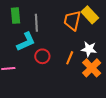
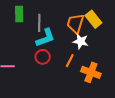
cyan L-shape: (26, 42) -> (45, 38), moved
white star: (89, 49) -> (81, 41), moved
orange cross: (92, 68) -> (91, 72), turned -30

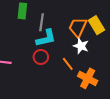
orange line: (70, 61) -> (68, 64), turned -72

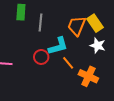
cyan L-shape: (46, 38) -> (58, 46), moved
white star: (81, 46) -> (98, 46), moved

